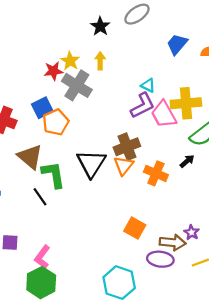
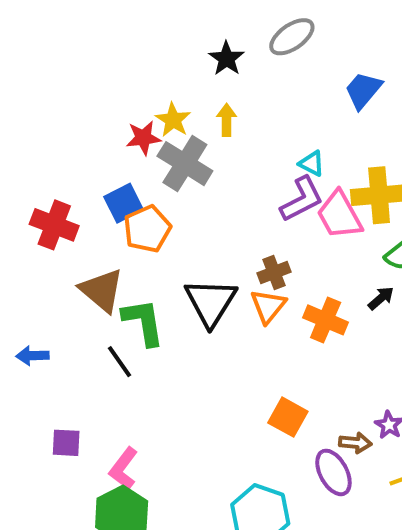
brown cross: (127, 147) -> (274, 272), size x0.7
brown arrow: (173, 242) -> (355, 443), size x0.7
purple ellipse: (160, 259) -> (333, 472), turned 55

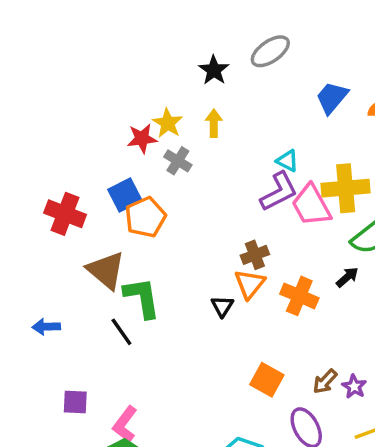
gray cross: (185, 164) -> (178, 161), size x0.6
black triangle: (211, 302) -> (222, 306), moved, size x0.5
brown arrow: (355, 443) -> (325, 381), moved, turned 128

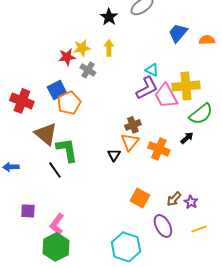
yellow star: (168, 123) -> (82, 48), turned 30

